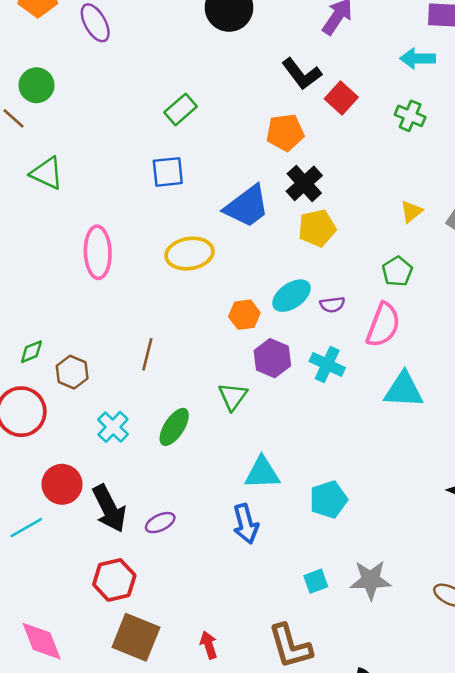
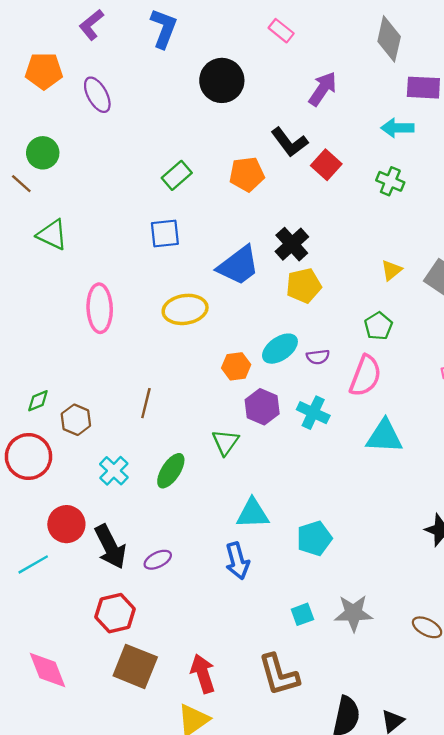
orange pentagon: (285, 132) -> (247, 174), moved
red arrow: (209, 645) -> (203, 674), size x1.5

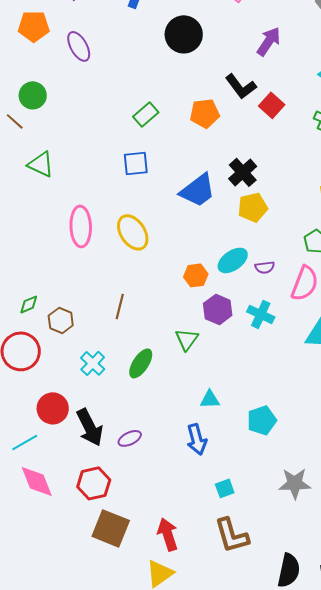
yellow ellipse: (185, 309) -> (133, 232), moved, turned 66
cyan triangle: (253, 513) -> (210, 399), size x0.7
cyan square: (302, 614) -> (225, 488), moved
pink diamond: (47, 670) -> (37, 481), moved

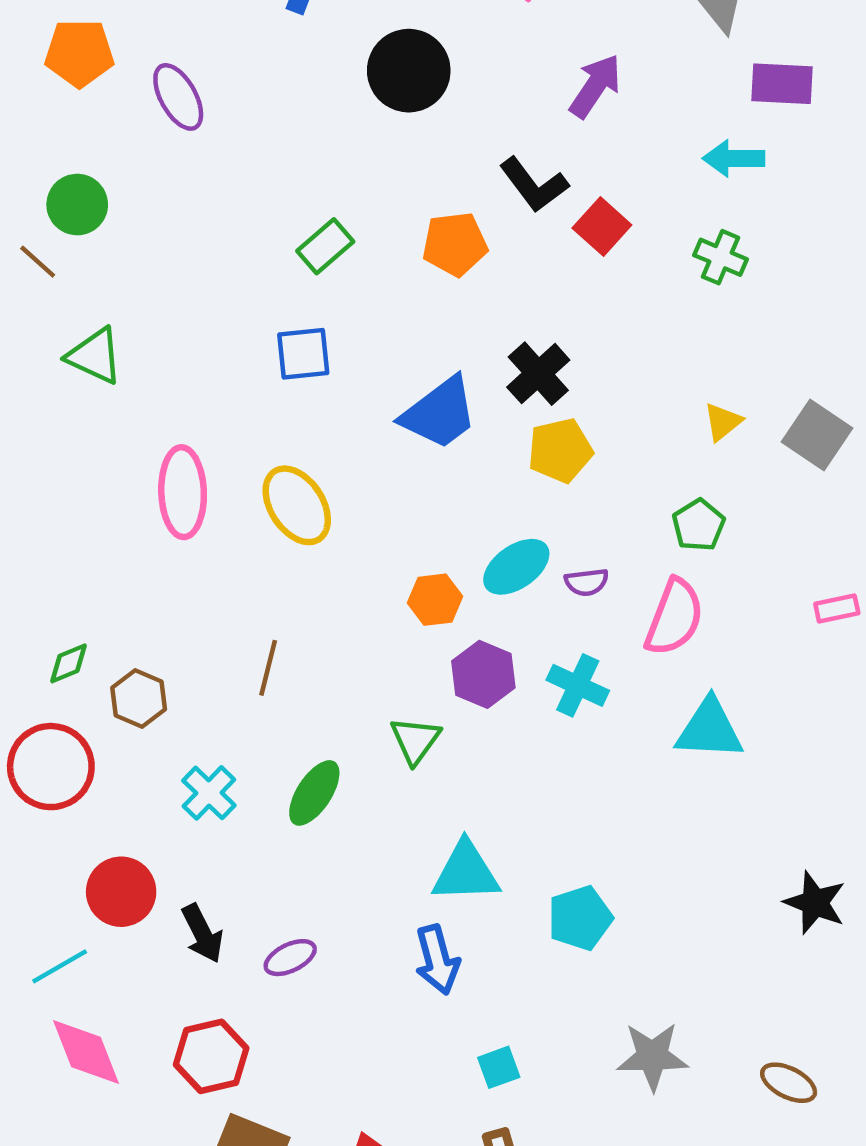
cyan triangle: (210, 399) -> (466, 872), size x1.6
black arrow: (90, 427) -> (202, 933), size x0.7

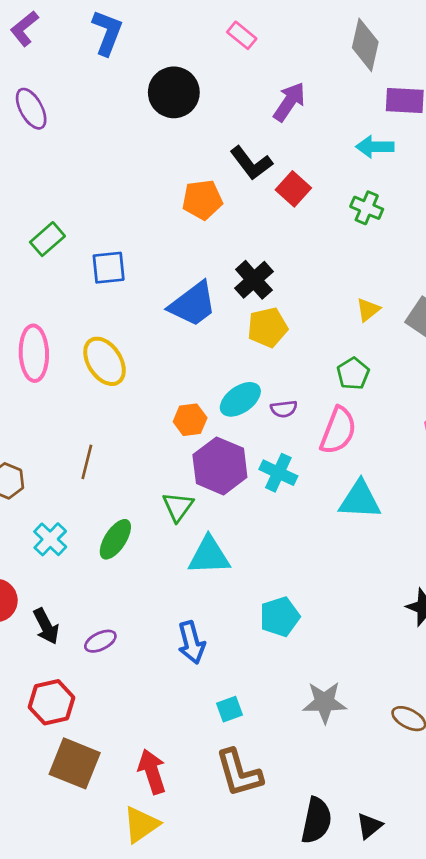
green rectangle: (325, 246) -> (47, 239), moved
purple hexagon: (483, 674) -> (220, 466), size x1.4
cyan triangle: (466, 872) -> (209, 556), moved

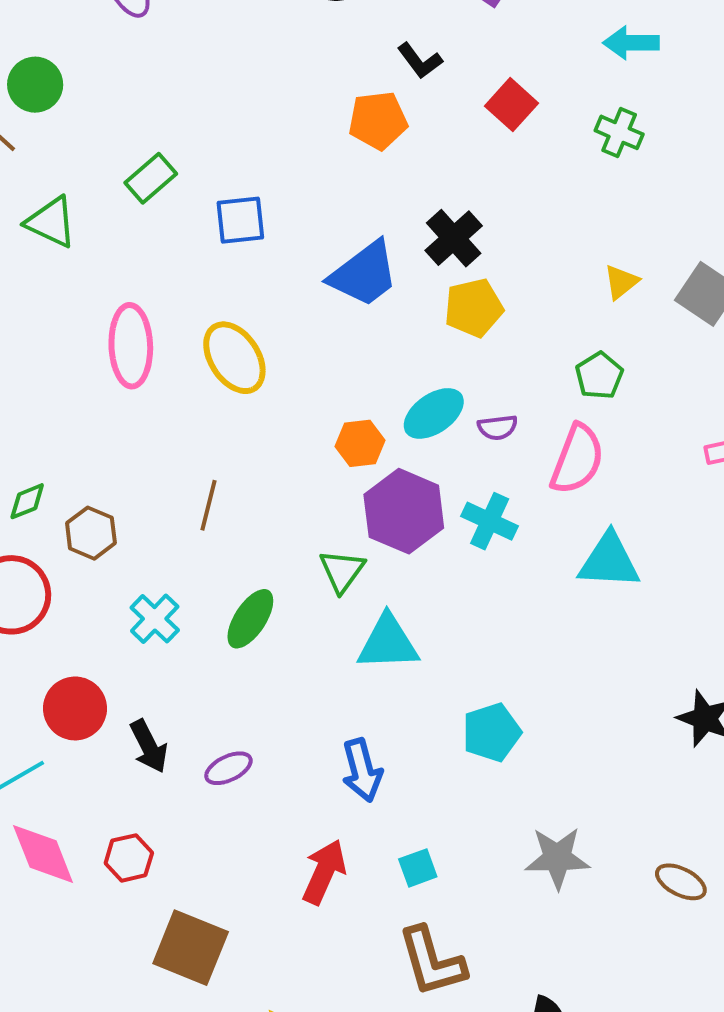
black L-shape: (251, 163) -> (420, 61), moved, size x0.7
red hexagon: (52, 702) -> (129, 858), moved, size x0.7
red arrow: (152, 772) -> (324, 872), moved, turned 42

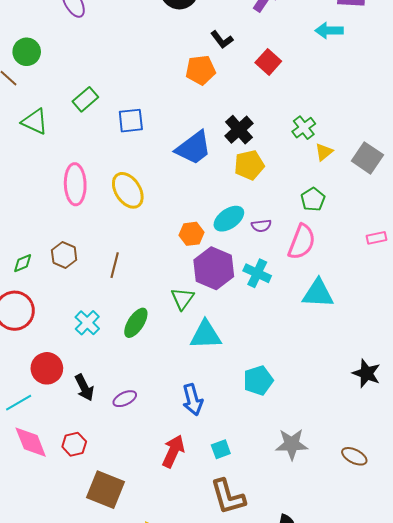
green cross: (619, 132) -> (304, 128), moved, turned 30
brown hexagon: (91, 533) -> (64, 255), moved

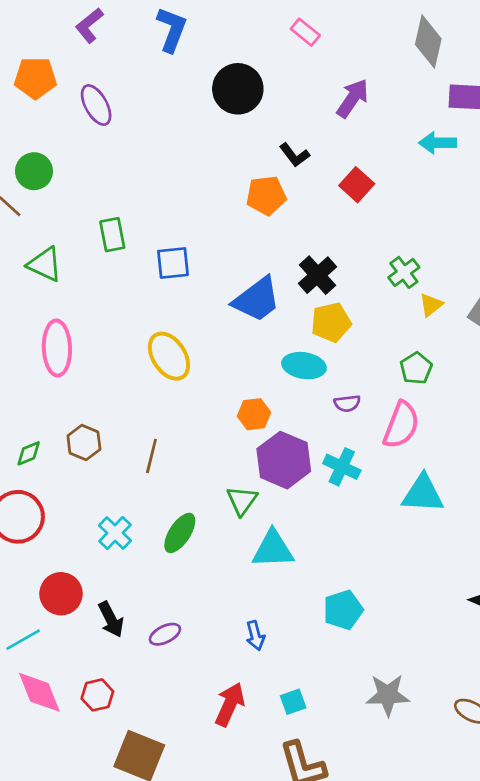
green rectangle: (85, 99) -> (112, 235), turned -60
pink ellipse: (75, 184) -> (57, 348), moved
cyan ellipse: (229, 219) -> (304, 366), moved, turned 44
blue arrow: (193, 400) -> (255, 636), size x0.7

